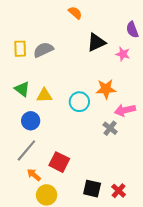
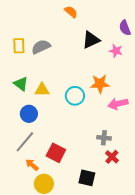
gray cross: (110, 128) -> (104, 138), moved, turned -32
red cross: (119, 191) -> (112, 157), moved

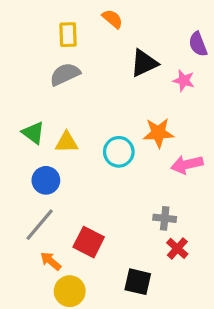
yellow rectangle: (19, 46) -> (68, 35), moved

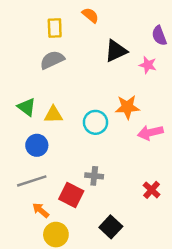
gray cross: (165, 218) -> (94, 176), moved
gray line: (40, 225) -> (32, 181), turned 32
red cross: (177, 248) -> (152, 190), moved
black square: (138, 282) -> (111, 227), turned 30

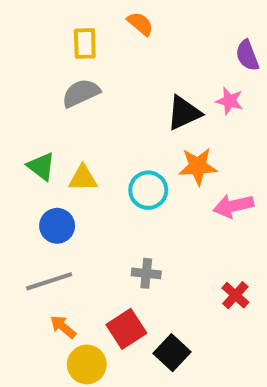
black triangle: (116, 51) -> (184, 113), moved
red square: (71, 195) -> (126, 329), moved, turned 30

